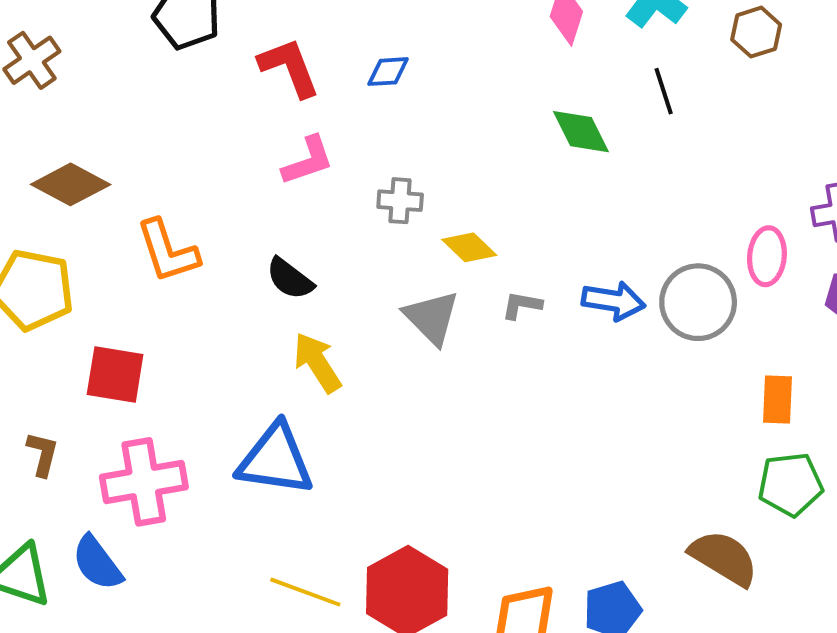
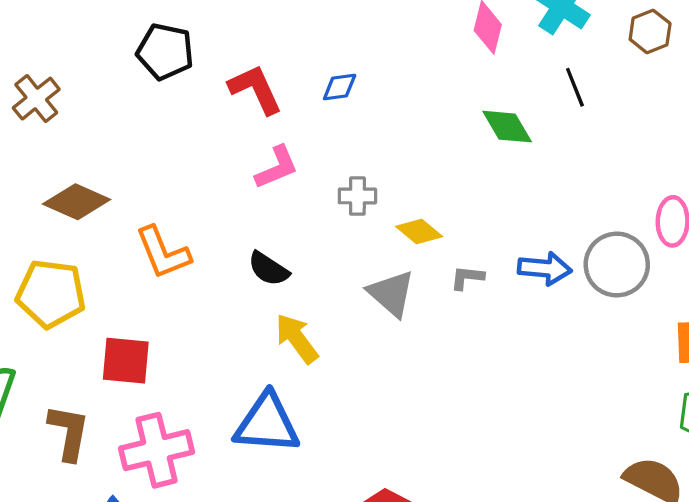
brown L-shape: (43, 454) -> (69, 432), size x1.5

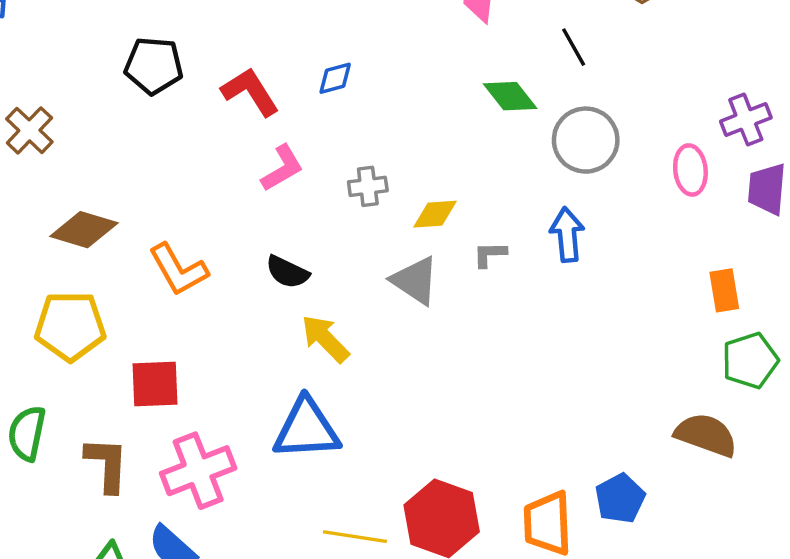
yellow diamond: (419, 232) -> (435, 214), turned -36
gray circle: (617, 265) -> (586, 140), moved
blue arrow: (545, 268) -> (567, 235), turned -93

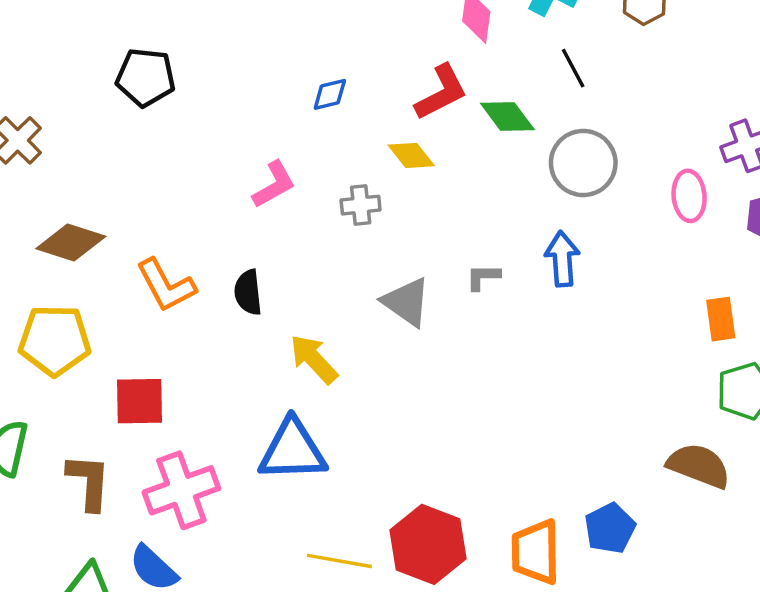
red L-shape: (250, 92) -> (441, 92), moved, turned 94
yellow diamond: (435, 214) -> (411, 155), moved, turned 54
black semicircle: (287, 272) -> (248, 292), moved, turned 57

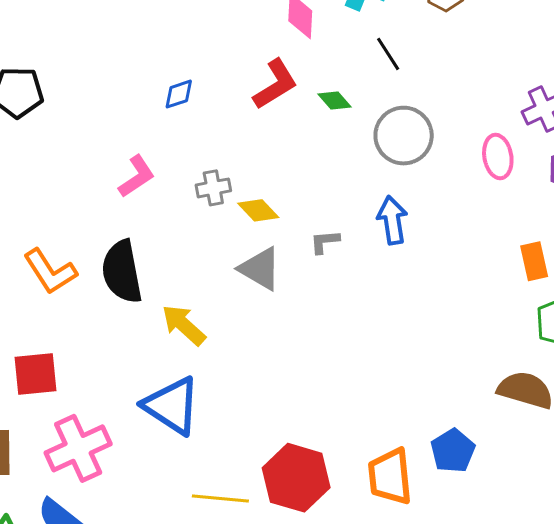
green diamond: (507, 116) -> (334, 101), size x0.7
yellow diamond: (411, 155) -> (258, 210), moved
black semicircle: (248, 292) -> (122, 272), size x1.6
blue triangle: (293, 450) -> (172, 406), turned 40

